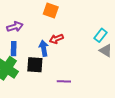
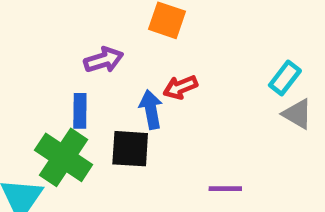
purple arrow: (15, 27) -> (104, 60), moved
purple line: (64, 81) -> (225, 189), moved

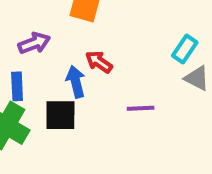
red arrow: (180, 87) -> (99, 62), turned 60
purple line: (225, 189) -> (141, 108), moved

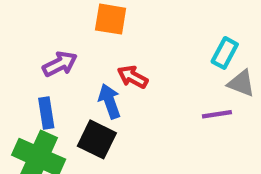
purple line: (141, 108) -> (217, 114), moved
black square: (60, 115) -> (97, 139), turned 32

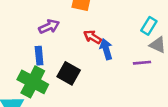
blue arrow: (110, 101) -> (106, 49), moved

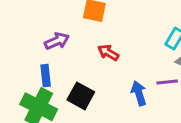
blue arrow: (106, 49) -> (139, 93), moved

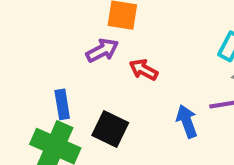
purple arrow: (57, 41) -> (102, 50), moved

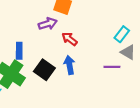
blue arrow: (187, 121) -> (69, 65), moved

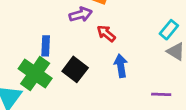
blue arrow: (69, 65) -> (121, 66), moved
purple line: (112, 67) -> (161, 94), moved

